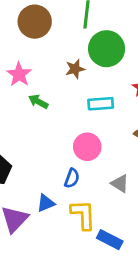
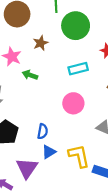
brown star: (75, 69) -> (41, 43), moved
blue semicircle: (72, 178) -> (43, 131), moved

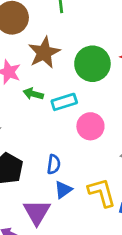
green circle: (76, 26) -> (92, 64), moved
brown star: (41, 43) -> (44, 53), size x1.6
cyan rectangle: (78, 69) -> (64, 102), moved

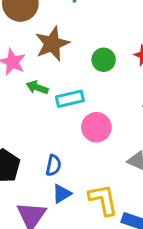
green circle: (92, 64) -> (104, 60), size x0.6

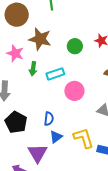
brown star: (52, 44) -> (40, 39), turned -30
green arrow: (37, 87) -> (33, 69), turned -96

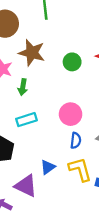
cyan rectangle: (55, 74) -> (26, 120), moved
blue semicircle: (49, 119) -> (76, 140), moved
purple triangle: (38, 153) -> (26, 186), turned -35

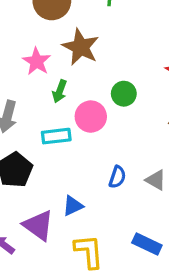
green circle: (72, 62) -> (124, 94), moved
pink circle: (71, 114) -> (91, 117), moved
yellow L-shape: (80, 169) -> (89, 251), moved

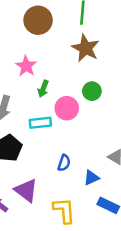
brown star: (81, 47) -> (85, 48), moved
blue semicircle: (117, 177) -> (64, 163), moved
blue triangle: (73, 206) -> (91, 178), moved

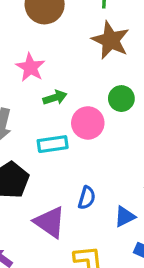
green arrow: (43, 89) -> (55, 98), turned -126
purple triangle: (26, 190) -> (50, 222), moved

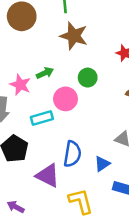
pink star: (30, 67) -> (20, 85), moved
green arrow: (55, 98) -> (45, 73), moved
blue semicircle: (87, 198) -> (72, 154), size x1.5

